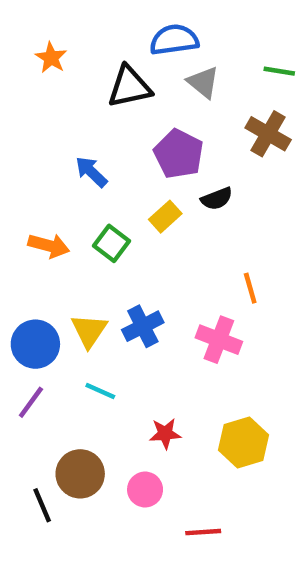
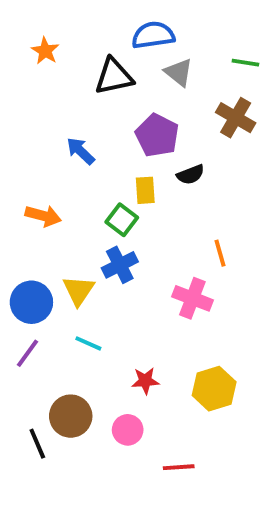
yellow rectangle: (165, 217) -> (145, 190), turned -52
green square: (111, 243) -> (122, 220), moved
blue cross: (143, 326) -> (120, 265), moved

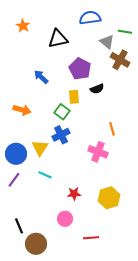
blue semicircle: (153, 35) -> (90, 18), moved
gray triangle: (179, 72) -> (107, 42), moved
brown circle: (71, 416) -> (36, 244), moved

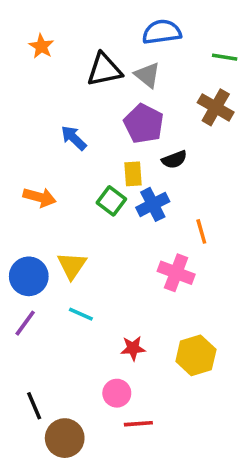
gray triangle: (107, 42) -> (147, 75), moved
blue cross: (61, 135) -> (153, 204), moved
red line: (91, 238) -> (138, 424), moved

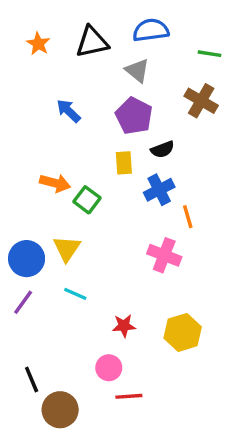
black triangle: (104, 70) -> (92, 42), moved
blue arrow: (74, 138) -> (68, 111), moved
orange arrow: (40, 197) -> (55, 183), moved
green square: (111, 201) -> (87, 200), moved
blue cross: (153, 204) -> (159, 190), moved

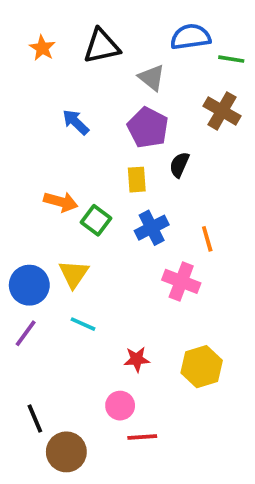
blue semicircle: (151, 30) -> (190, 37), moved
black semicircle: (163, 149) -> (179, 165), turned 135
blue cross: (159, 190) -> (152, 228), moved

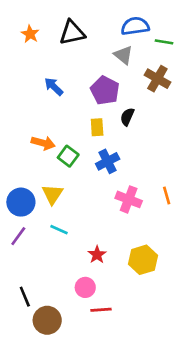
gray triangle: (152, 78) -> (123, 55), moved
orange line: (207, 239) -> (167, 196), moved
red star: (137, 359) -> (97, 255), turned -30

